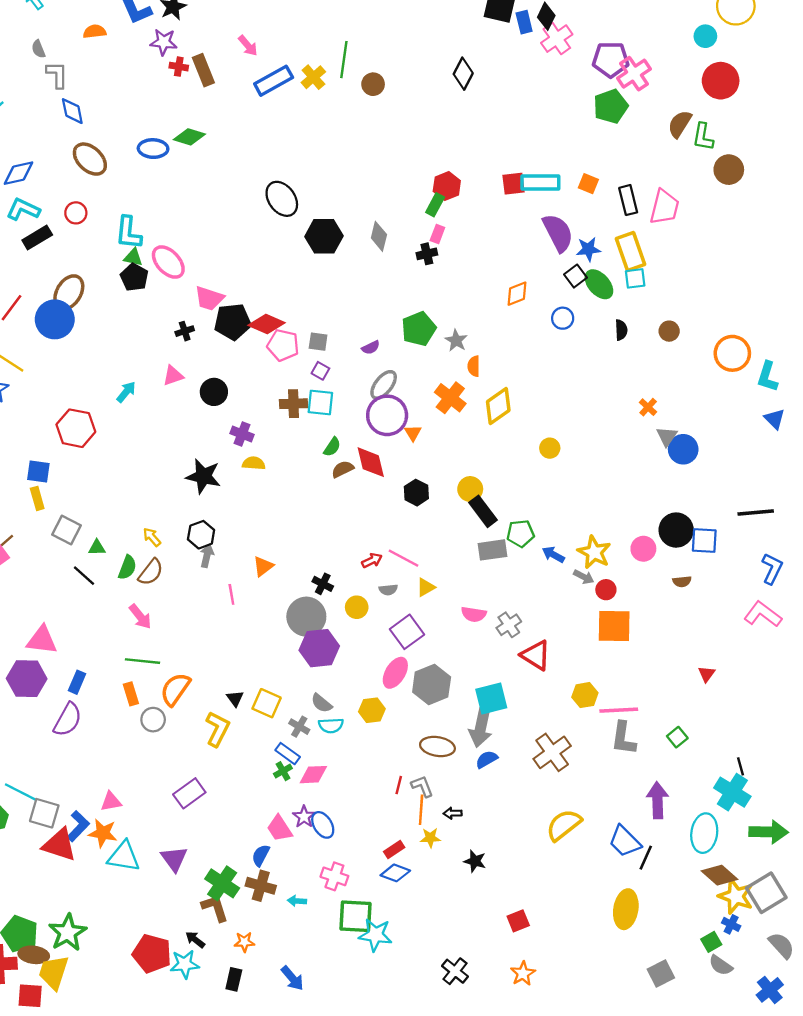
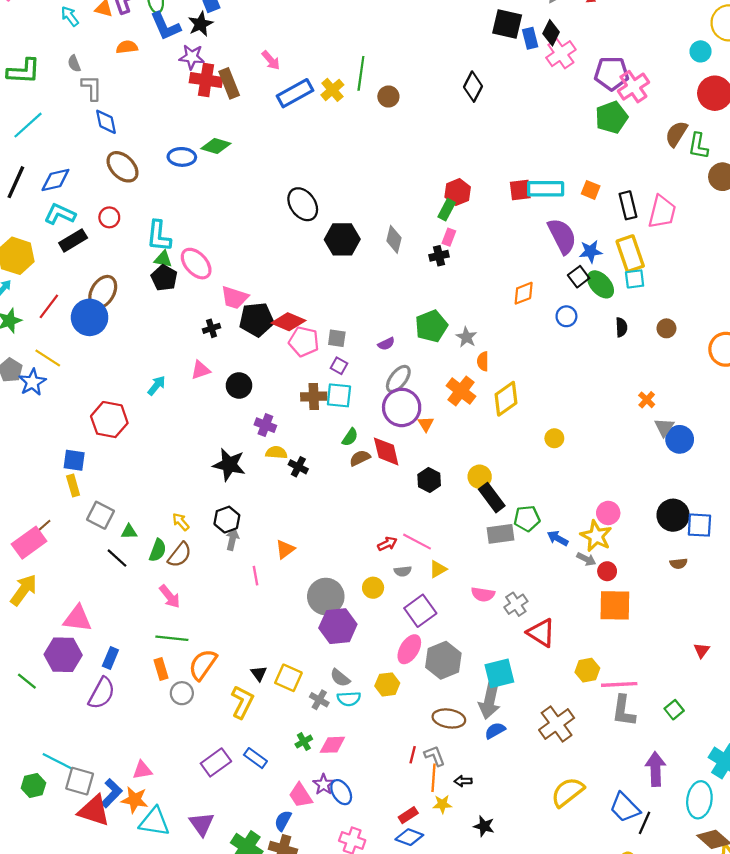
red cross: (179, 67) -> (206, 80), size x1.8
pink circle: (643, 549) -> (608, 513), moved
black cross: (323, 584) -> (298, 467), moved
blue rectangle: (288, 754) -> (255, 758), moved

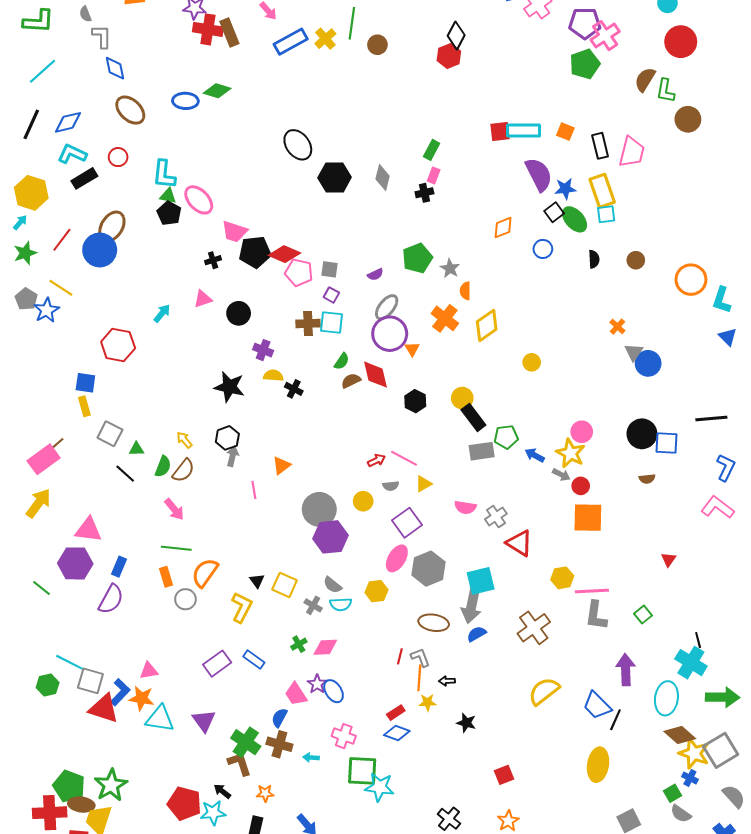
red hexagon: (458, 192) -> (449, 56), moved

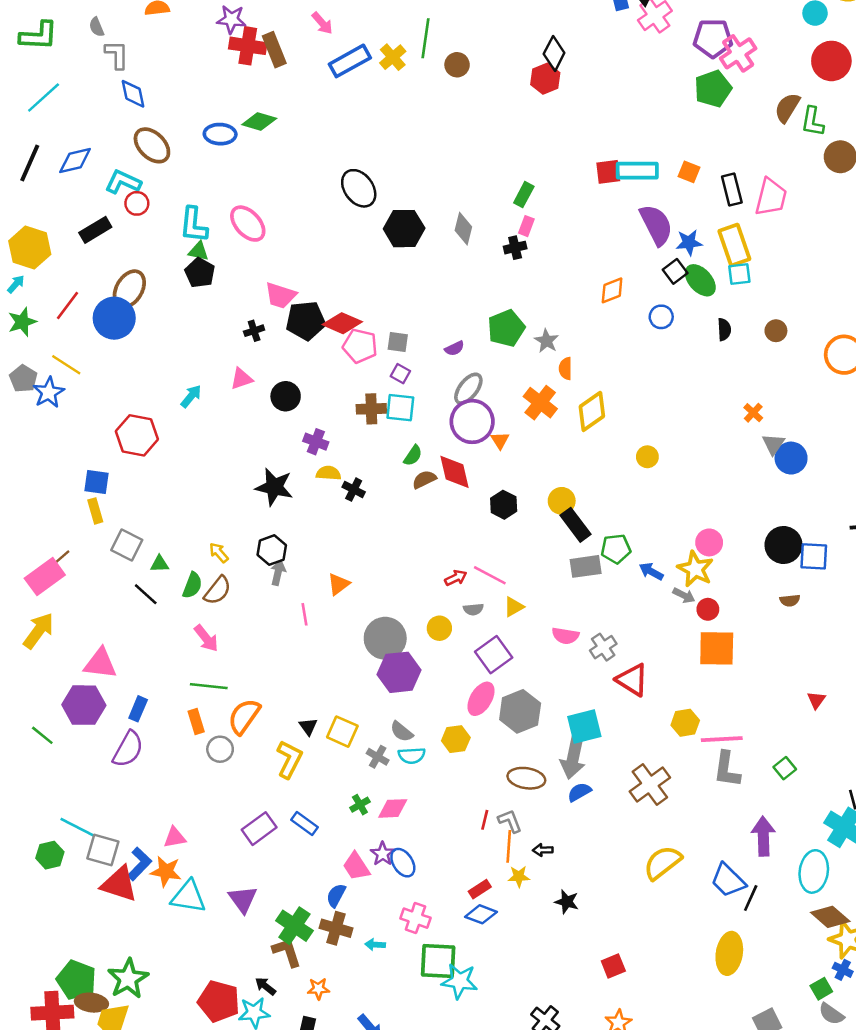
cyan L-shape: (72, 154) -> (123, 182), moved
pink ellipse: (199, 200) -> (248, 224), moved

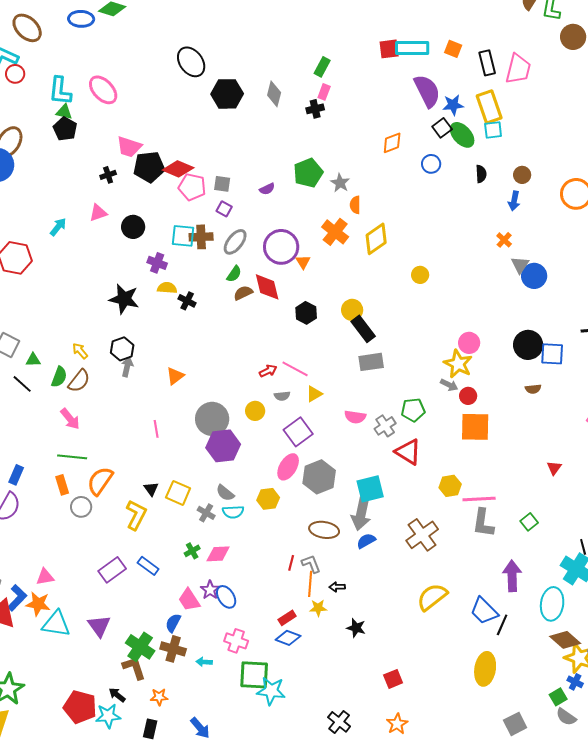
gray ellipse: (468, 389) -> (235, 242), moved
cyan square: (400, 408) -> (183, 236), moved
green pentagon: (616, 549) -> (413, 410), moved
blue arrow: (651, 571) -> (514, 201), moved, turned -108
pink line: (305, 614) -> (156, 429), moved

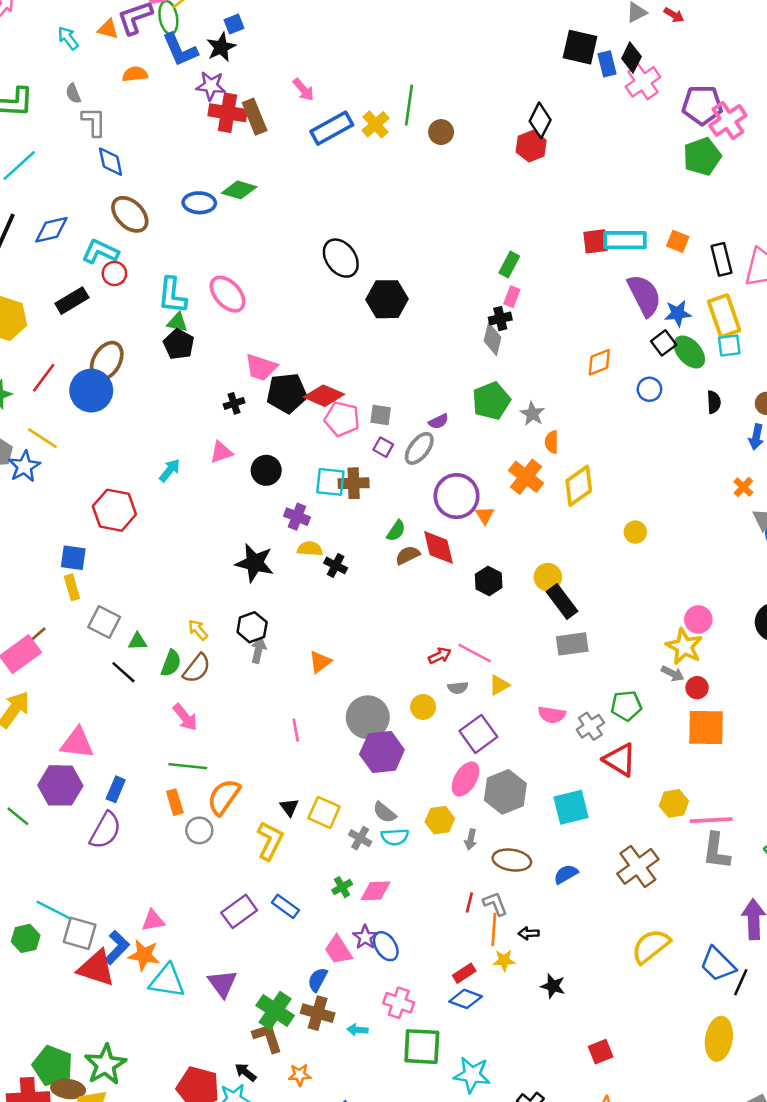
gray diamond: (274, 94) -> (493, 339), moved
gray ellipse: (235, 242) -> (419, 448), moved
gray arrow: (361, 514) -> (471, 839), moved, size x0.5
cyan star: (271, 691) -> (472, 1075), moved

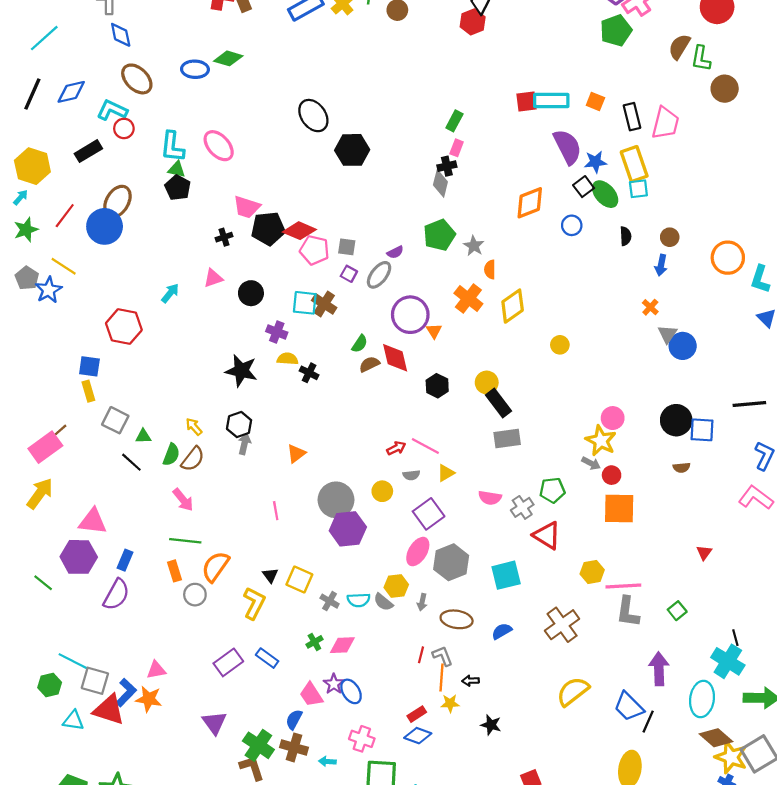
orange diamond: (599, 362) -> (530, 203), size x1.4
brown cross: (354, 483) -> (324, 304), turned 35
gray semicircle: (384, 812) -> (383, 602), moved
cyan triangle: (167, 981) -> (73, 721), moved, size x0.7

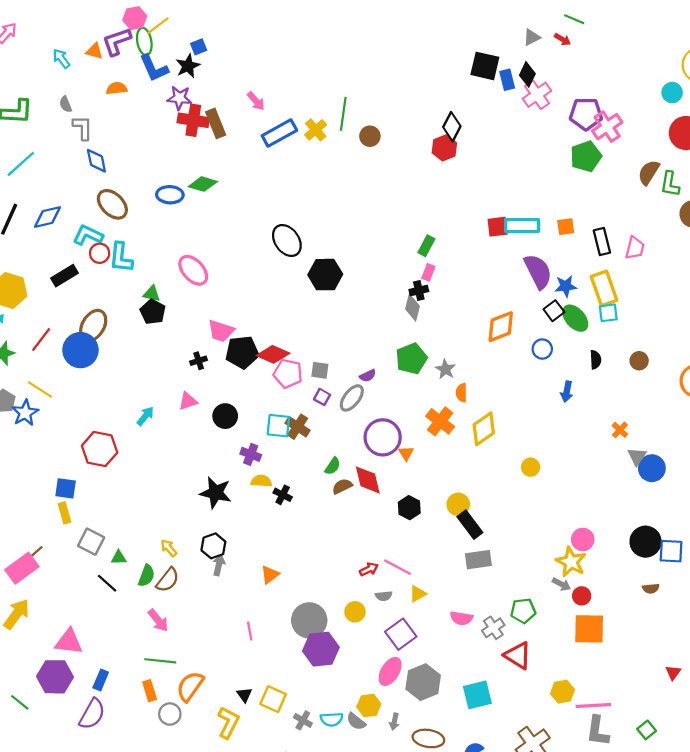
orange square: (595, 102) -> (566, 227), turned -30
pink trapezoid: (665, 123) -> (635, 248), size x0.7
cyan L-shape: (172, 147) -> (121, 258), moved
blue arrow: (661, 265) -> (567, 392), moved

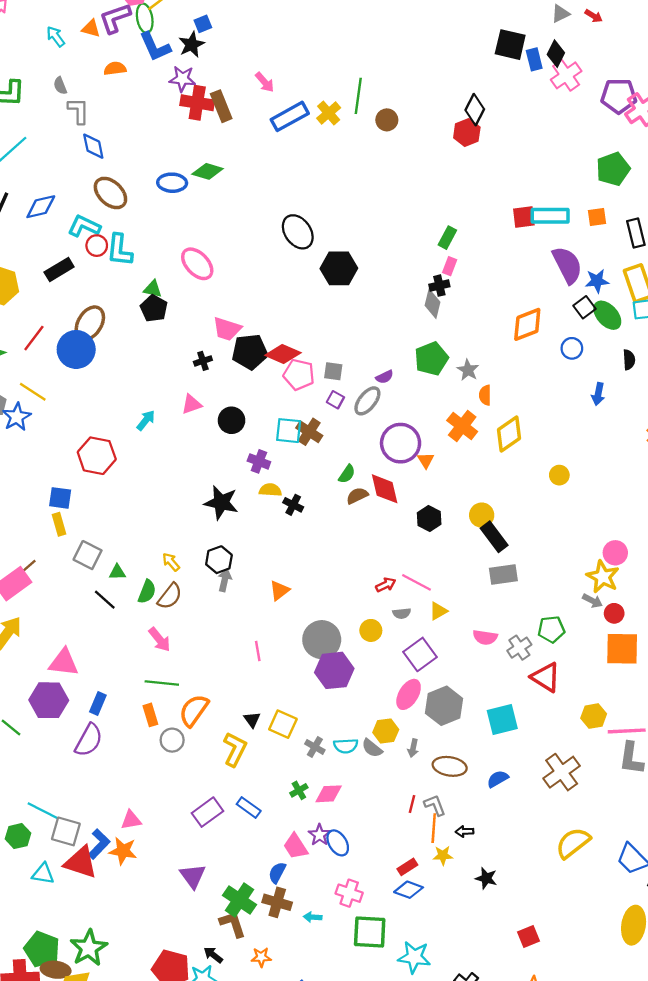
green pentagon: (586, 156) -> (613, 169), moved

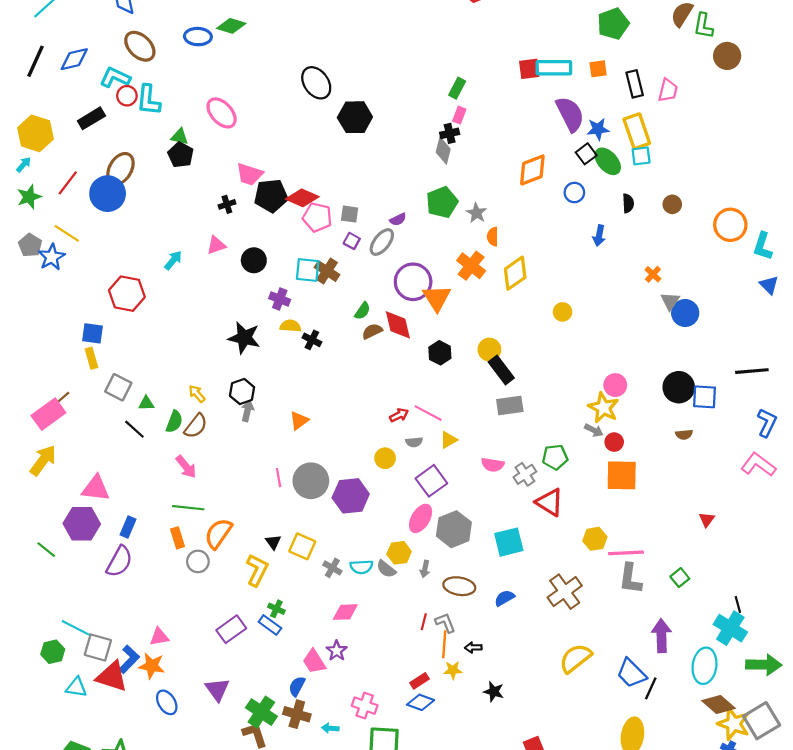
orange triangle: (426, 460) -> (437, 298), size x1.8
gray circle: (322, 640) -> (311, 481), moved
green cross: (299, 790) -> (276, 609), moved, turned -35
blue ellipse: (338, 843) -> (167, 702), moved

